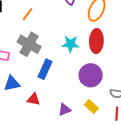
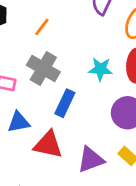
red triangle: (34, 99) -> (48, 145), size x1.6
purple triangle: (65, 110) -> (91, 160), size x1.5

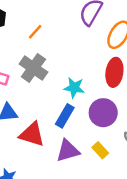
cyan star: (101, 69) -> (74, 88), moved
blue rectangle: (65, 103) -> (65, 116), moved

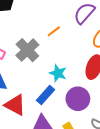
orange line: (35, 32) -> (54, 31), moved

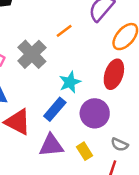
cyan star: (58, 73) -> (70, 82), turned 30

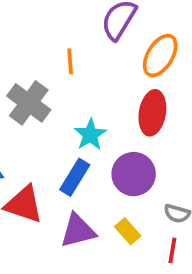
orange line: (64, 31) -> (70, 61), turned -48

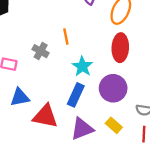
orange line: (70, 61) -> (66, 36), moved
gray cross: (29, 103) -> (41, 51), size x0.6

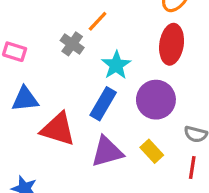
orange line: (66, 36) -> (98, 21), turned 49
gray cross: (41, 51) -> (72, 44), moved

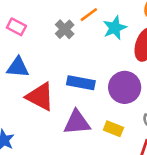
cyan star: (116, 65) -> (115, 28), moved
blue rectangle: (103, 104) -> (81, 83), turned 60
yellow rectangle: (152, 151) -> (113, 129), turned -36

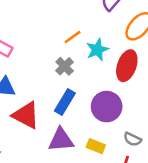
gray cross: (65, 29) -> (65, 66), moved
blue rectangle: (81, 83) -> (65, 102), turned -70

